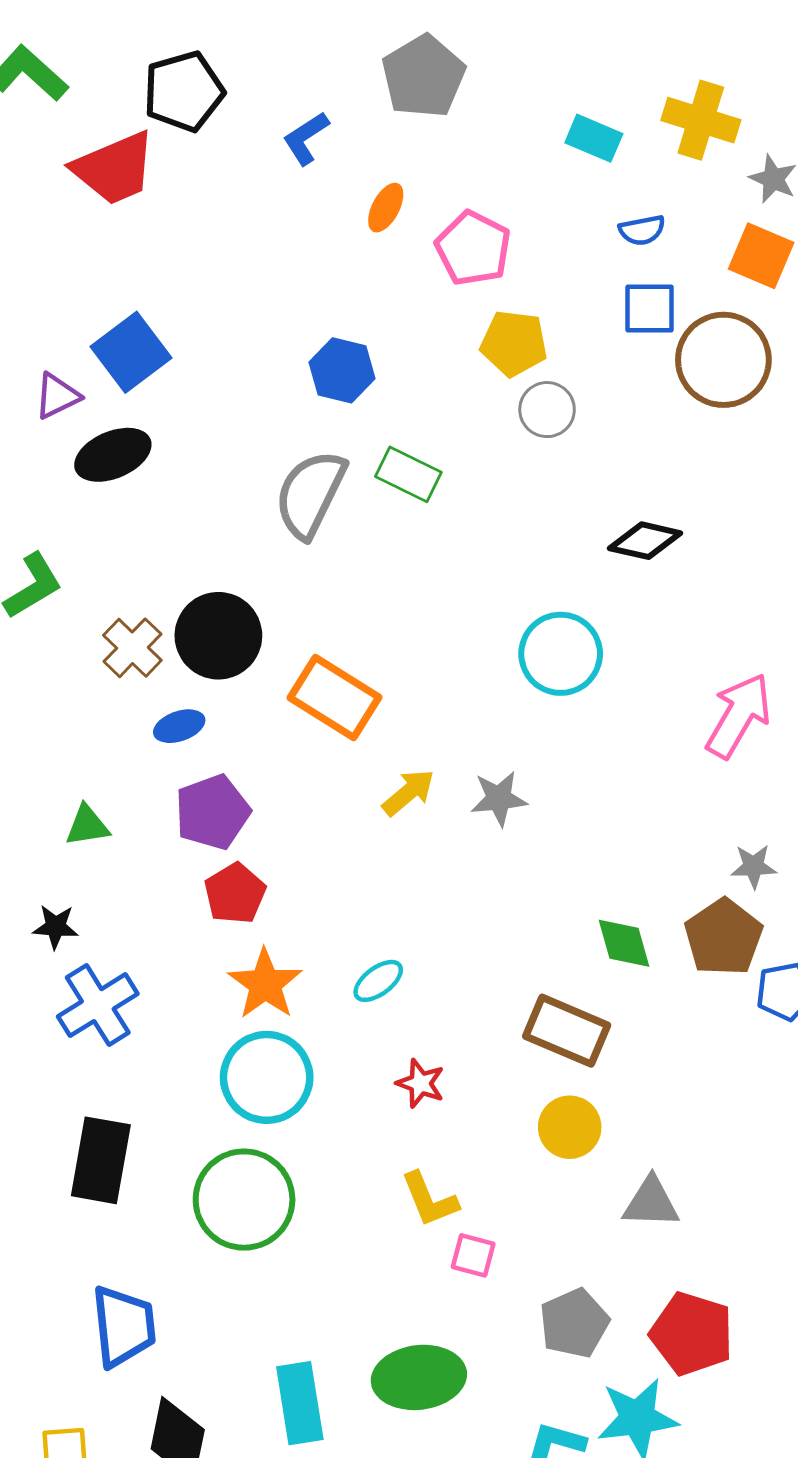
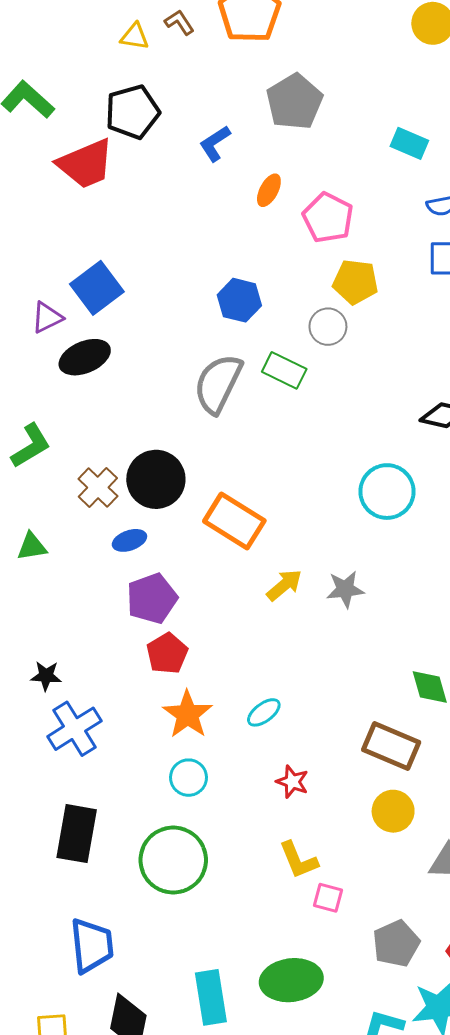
gray circle: (547, 410) -> (328, 327), moved
green triangle: (87, 826) -> (32, 547), moved
cyan circle: (267, 1077) -> (189, 778), size x0.6

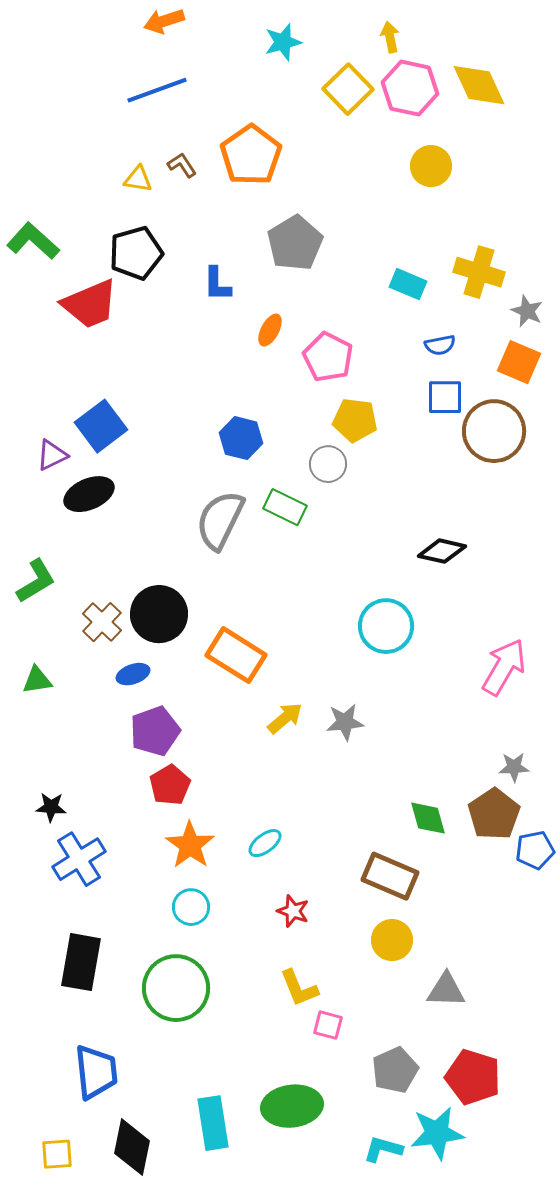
blue L-shape: (215, 143) -> (217, 284), turned -57

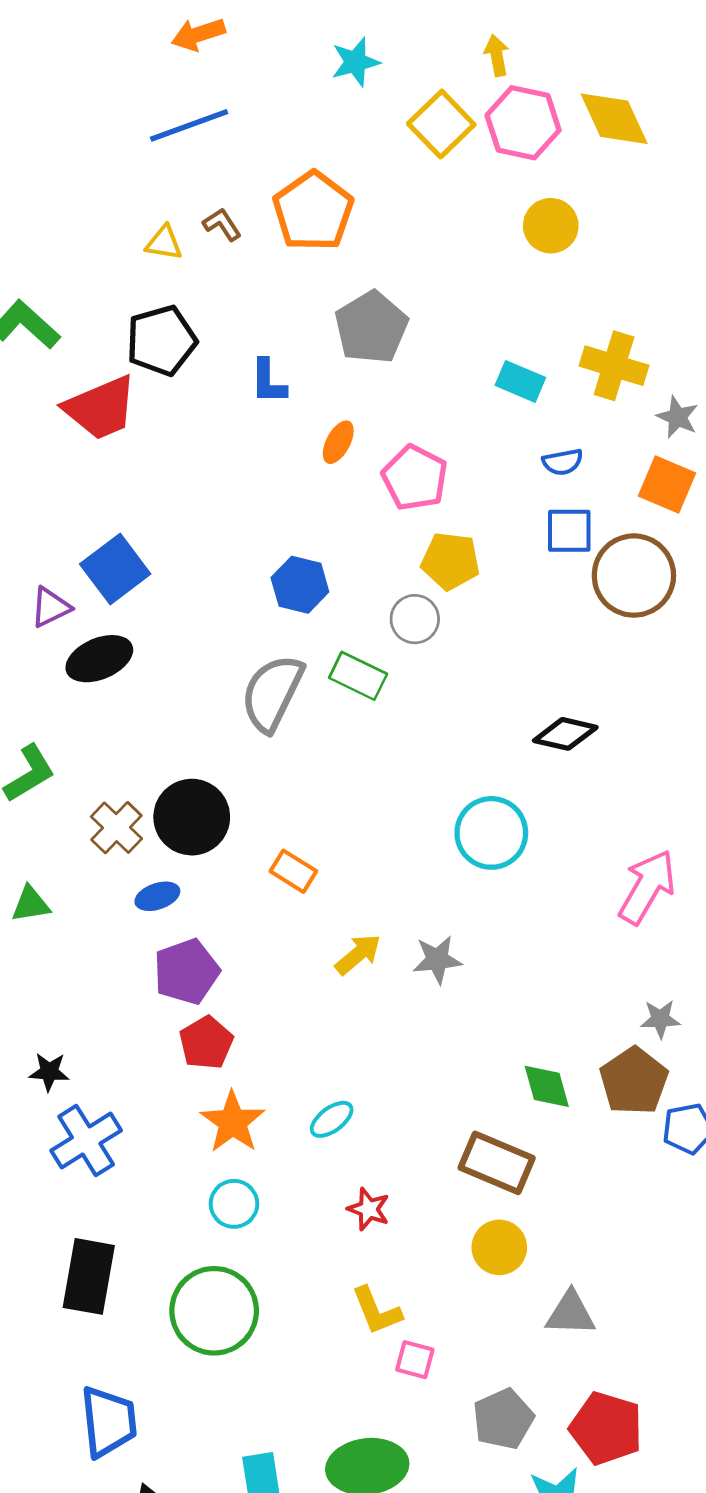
orange rectangle: (236, 655) -> (293, 871), size x0.6

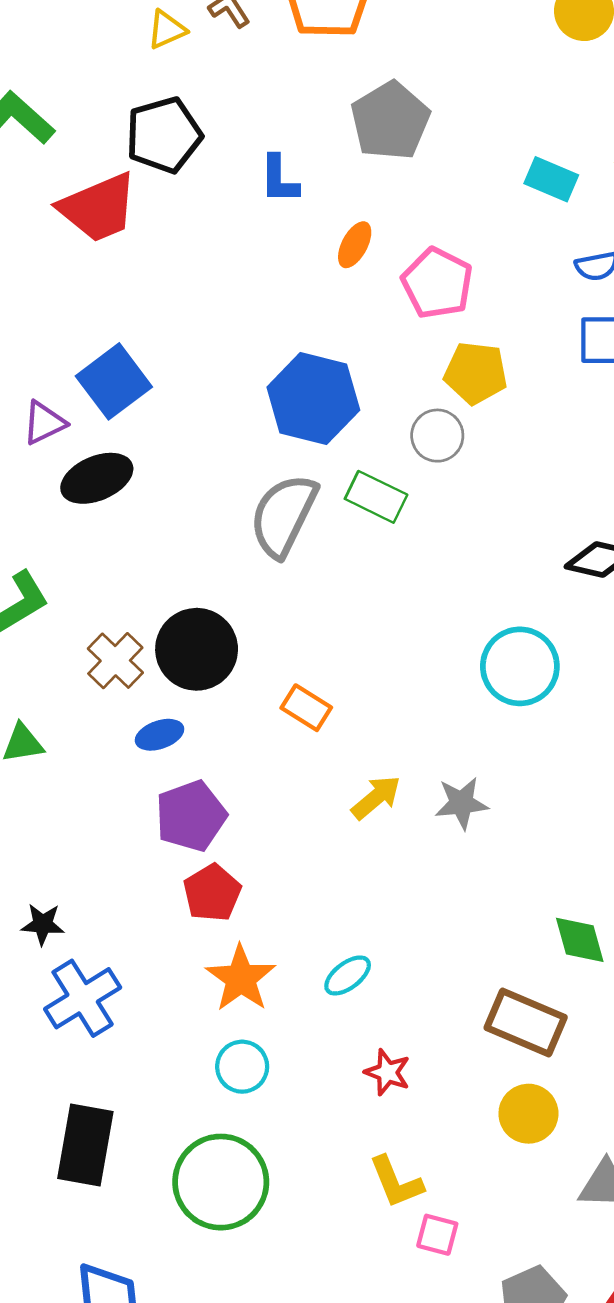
yellow triangle: (164, 243) -> (167, 30), turned -33
blue hexagon: (300, 585) -> (313, 399), size x1.5

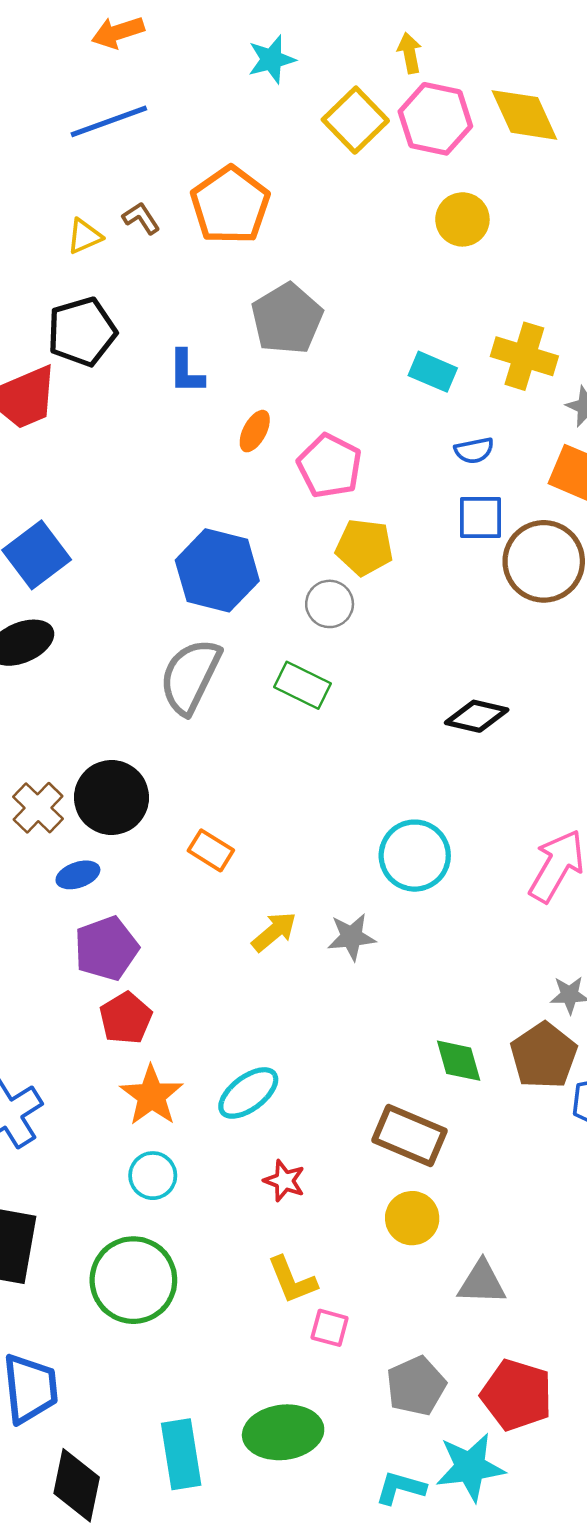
green rectangle: (376, 497) -> (302, 685), moved
cyan circle: (520, 666) -> (415, 856), moved
cyan ellipse: (348, 975) -> (248, 1093), size x1.4

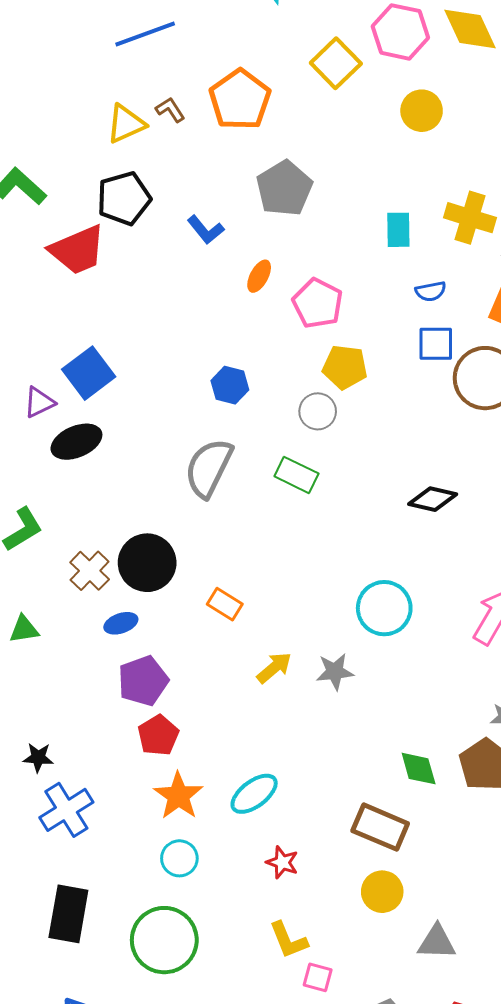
yellow square: (355, 120) -> (336, 63), moved
yellow triangle: (84, 236) -> (126, 124), size x1.4
blue L-shape: (186, 372) -> (206, 230), turned -39
cyan rectangle: (433, 372) -> (398, 230), turned 66
blue hexagon: (217, 570) -> (230, 385), size x0.6

